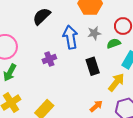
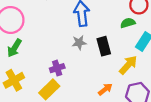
gray star: (94, 33) -> (79, 43), moved
purple cross: (49, 59) -> (57, 68), moved

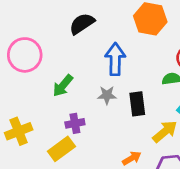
green arrow: (14, 48) -> (63, 86), moved

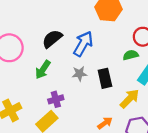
black semicircle: (82, 24) -> (52, 39), moved
blue arrow: (115, 59) -> (83, 44), turned 35

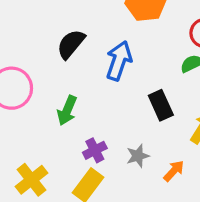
black semicircle: (52, 39) -> (71, 44), moved
gray star: (79, 74) -> (138, 156), moved

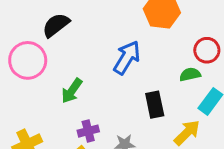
black semicircle: (71, 44) -> (56, 25), moved

